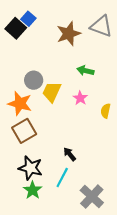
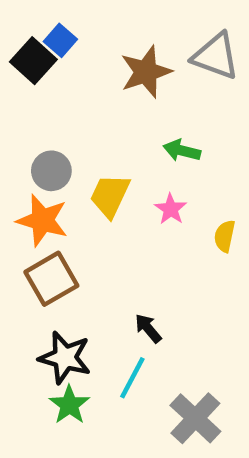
gray circle: (34, 80) -> (51, 171), moved

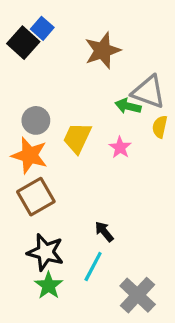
gray triangle: (216, 56) -> (149, 92), moved
yellow semicircle: (225, 236) -> (160, 127), moved

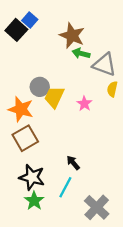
brown star: (103, 51) -> (72, 36), turned -30
green arrow: (128, 106) -> (81, 53), moved
gray circle: (36, 120) -> (40, 87), moved

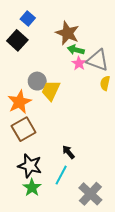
black square: (16, 30) -> (17, 40), moved
pink star: (84, 104) -> (79, 63), moved
orange star: (21, 109) -> (19, 102), turned 30

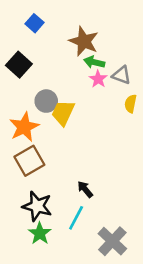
black square: (17, 40) -> (19, 65), moved
gray triangle: (98, 60) -> (121, 75), size x0.7

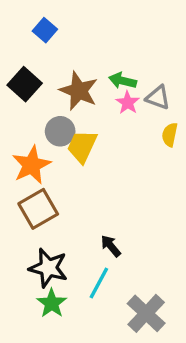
brown star: (84, 41) -> (79, 91), moved

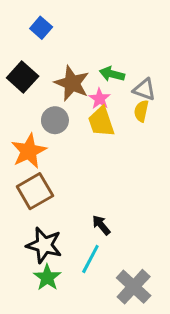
pink star: (128, 103) -> (100, 99), moved
yellow semicircle: (170, 135) -> (141, 111), moved
yellow trapezoid: (82, 146) -> (101, 122), moved, turned -44

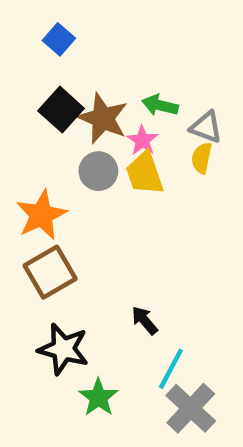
black square: (23, 77) -> (61, 110), moved
gray circle: (55, 120) -> (98, 171), moved
cyan line: (90, 259) -> (171, 369), moved
green star: (47, 277) -> (98, 397), moved

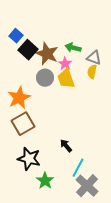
blue square: (59, 39) -> (16, 36), moved

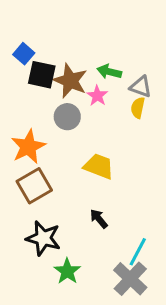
black square: (28, 50) -> (42, 75), turned -30
yellow trapezoid: (66, 79) -> (99, 166), moved, turned 130
cyan line: (78, 168) -> (138, 252), moved

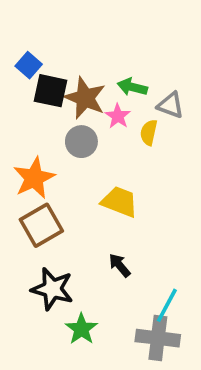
yellow semicircle: (138, 108) -> (149, 133), moved
gray cross: (130, 279) -> (158, 338), turned -36

